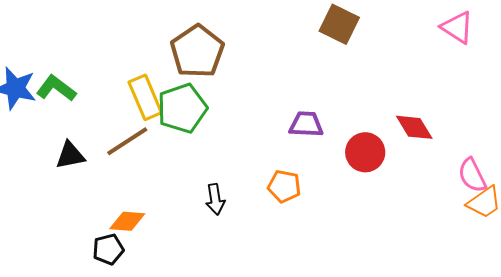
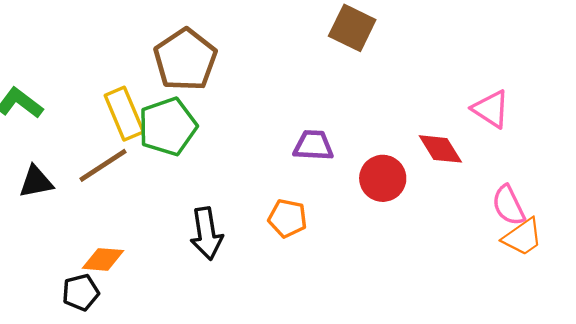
pink triangle: (457, 27) -> (491, 109), moved
black arrow: (215, 199) -> (206, 234), size x1.4

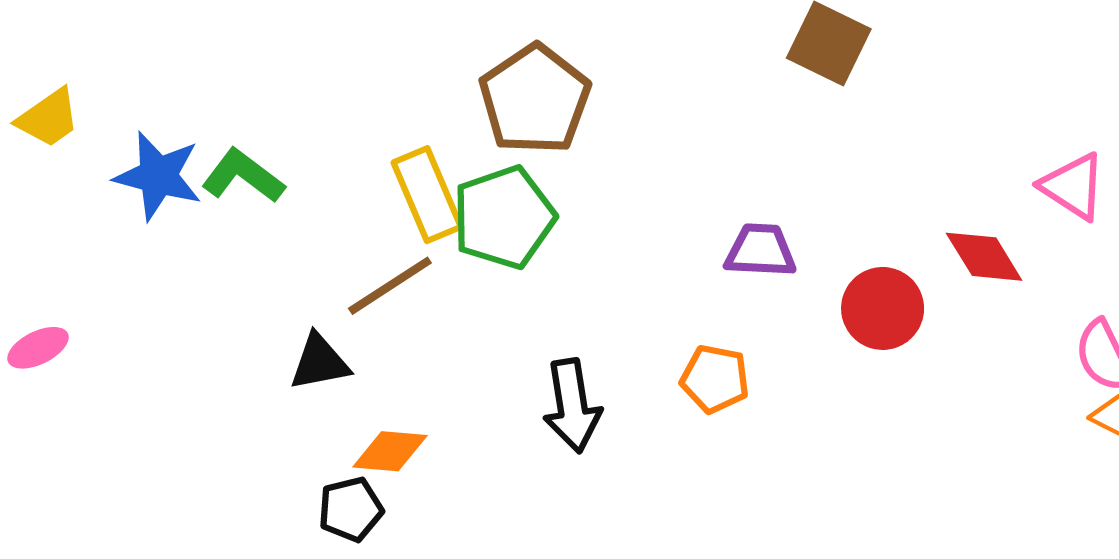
black triangle: (36, 182) -> (320, 362), moved

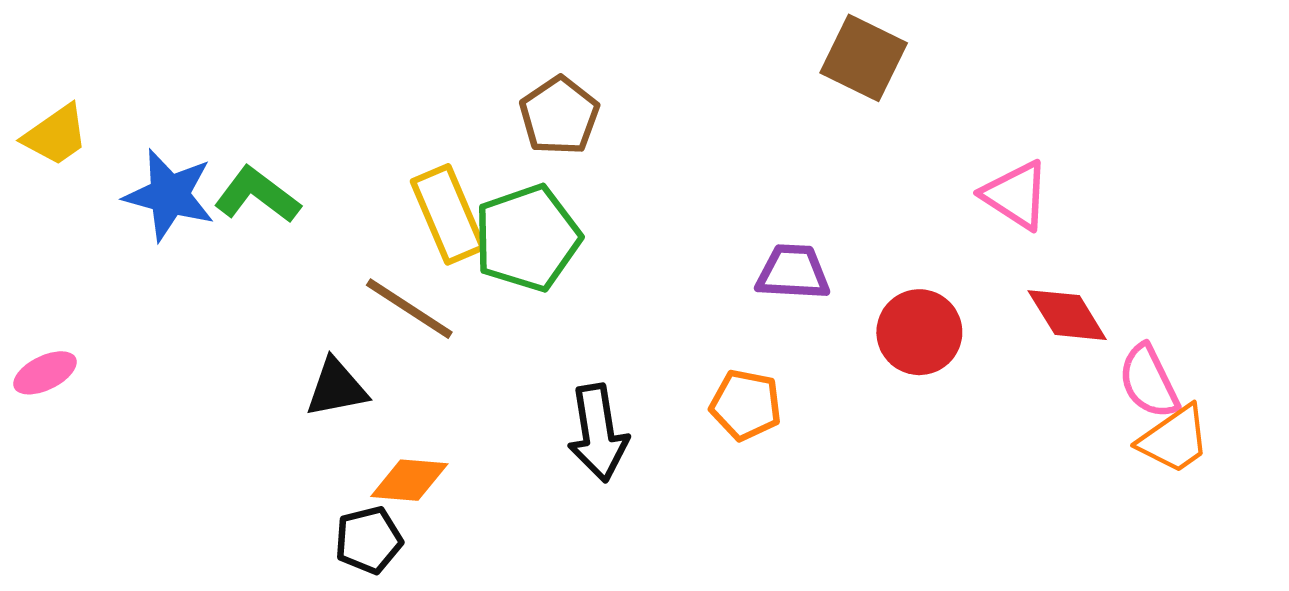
brown pentagon: (535, 99) -> (559, 116), size x0.7
pink triangle: (1073, 186) -> (1016, 195), moved
red diamond: (984, 257) -> (1067, 315), moved
brown line: (390, 286) -> (409, 309), turned 66

